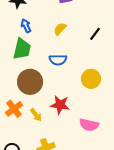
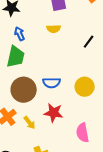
yellow semicircle: (60, 29) -> (54, 29), moved, turned -136
blue semicircle: (58, 60) -> (52, 83), moved
pink semicircle: (89, 125) -> (83, 133), turned 66

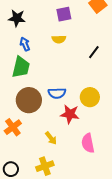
red star: (54, 113) -> (70, 114), moved
yellow arrow: (30, 123) -> (51, 138), moved

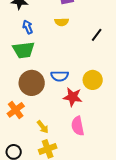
green trapezoid: (21, 67) -> (24, 50), turned 70
yellow arrow: (51, 138) -> (43, 127), moved
pink semicircle: (88, 143) -> (78, 126), moved

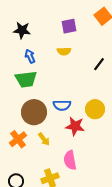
pink semicircle: (78, 126) -> (70, 160), moved
yellow arrow: (43, 127) -> (44, 139), moved

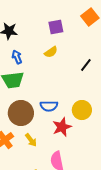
yellow semicircle: (64, 51) -> (51, 52), turned -32
red star: (75, 126) -> (62, 127), turned -30

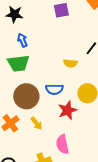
yellow semicircle: (51, 52) -> (70, 63), moved, turned 40

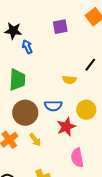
blue arrow: (22, 40) -> (27, 47), moved
green trapezoid: (18, 63) -> (17, 80), turned -80
pink semicircle: (62, 144) -> (77, 158), moved

